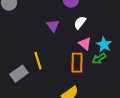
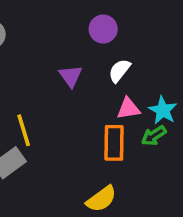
pink triangle: (85, 44) -> (128, 109), turned -48
yellow line: (38, 61) -> (24, 130), moved

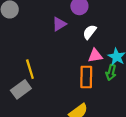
purple triangle: (71, 76) -> (59, 24), moved, turned 35
green arrow: (154, 136) -> (111, 72), turned -42

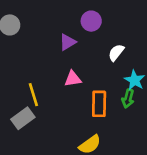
white semicircle: (90, 32) -> (116, 53), moved
pink triangle: (95, 56) -> (73, 79), moved

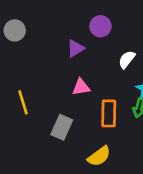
yellow line: (33, 95) -> (23, 102), moved
gray rectangle: (23, 118) -> (62, 127), moved, turned -30

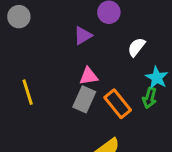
orange rectangle: (109, 113) -> (118, 104), turned -40
gray rectangle: (62, 127) -> (84, 99), moved

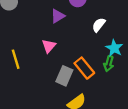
pink triangle: (89, 76) -> (49, 46), moved, turned -40
gray rectangle: (84, 99) -> (64, 76), moved

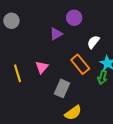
pink triangle: (49, 46) -> (42, 67), moved
orange rectangle: (84, 68) -> (80, 64), moved

